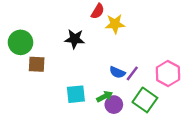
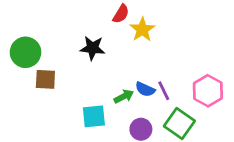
yellow star: (115, 24) -> (142, 30), turned -30
purple line: (132, 73) -> (164, 91), turned -63
green arrow: (105, 97) -> (124, 96), moved

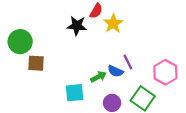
black star: (92, 48) -> (77, 26), moved
purple line: (164, 91) -> (128, 62), moved

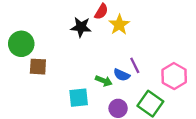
green arrow: (98, 77) -> (104, 81), turned 49

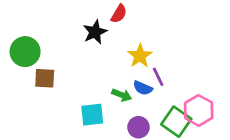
yellow star: (119, 25) -> (140, 56), moved
black star: (81, 27) -> (95, 32), turned -30
pink hexagon: (174, 76) -> (199, 110), moved

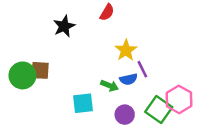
black star: (95, 32) -> (64, 26), moved
green circle: (25, 52) -> (22, 75), moved
blue semicircle: (143, 88) -> (128, 79), turned -36

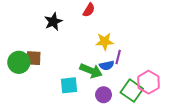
yellow star: (126, 50) -> (105, 41), turned 30
purple line: (142, 69) -> (118, 57), turned 40
green arrow: (110, 86) -> (91, 71), size x1.5

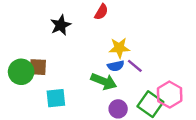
purple line: (118, 57) -> (135, 66), turned -64
blue semicircle: (107, 65) -> (116, 66), moved
cyan square: (69, 85) -> (56, 98), moved

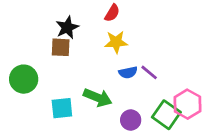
yellow star: (119, 48) -> (116, 42), moved
brown square: (38, 67) -> (61, 47), moved
green arrow: (104, 81) -> (98, 98), moved

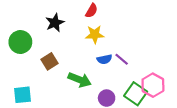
brown square: (61, 47) -> (49, 61), moved, turned -35
green circle: (24, 79) -> (20, 42), moved
cyan square: (62, 108) -> (23, 95), moved

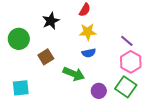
blue semicircle: (104, 59) -> (89, 53), moved
purple line: (122, 59) -> (127, 41), moved
pink hexagon: (153, 85) -> (131, 62), moved

